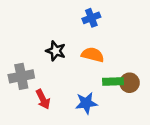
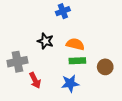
blue cross: (91, 18) -> (63, 11), moved
green rectangle: (113, 81) -> (77, 61), moved

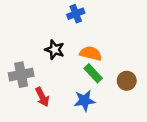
green rectangle: (77, 61) -> (93, 73), turned 49

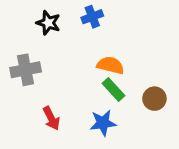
black star: (55, 50) -> (48, 23), moved
gray cross: (21, 75) -> (26, 70), moved

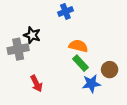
black star: (48, 23) -> (32, 35), moved
blue star: (103, 123) -> (91, 84), moved

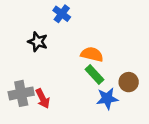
blue cross: (65, 12) -> (62, 14), moved, turned -32
gray cross: (18, 49) -> (21, 93), moved

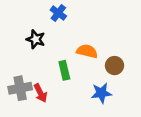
green rectangle: (95, 74) -> (64, 70), moved, turned 30
brown circle: (129, 82) -> (114, 66), moved

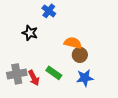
brown circle: (114, 66) -> (80, 55), moved
green rectangle: (64, 70) -> (54, 73), moved, turned -42

